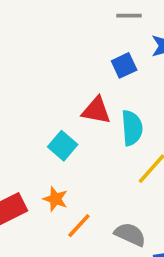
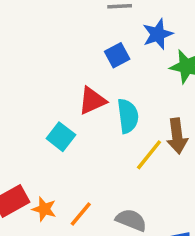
red triangle: (96, 110) -> (92, 101), turned -32
orange star: (55, 199) -> (44, 209), moved

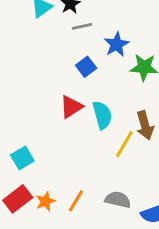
cyan square: (61, 137) -> (22, 158), moved, turned 30
orange star: (44, 209) -> (45, 201), turned -30

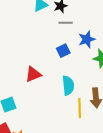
red triangle: (71, 107) -> (33, 74), moved
yellow line: (124, 144) -> (80, 108), turned -42

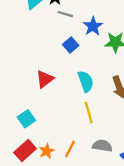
gray line: (66, 23) -> (65, 14), turned 32
yellow line: (80, 108) -> (89, 113), moved

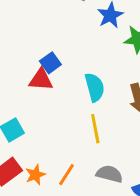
blue square: (71, 45) -> (50, 63), moved
red triangle: (45, 79) -> (41, 80), turned 36

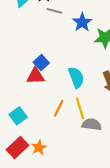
gray semicircle: (109, 174) -> (92, 124), moved
orange line: (66, 175) -> (59, 108), moved

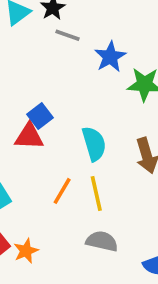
gray semicircle: (92, 124) -> (102, 241), moved

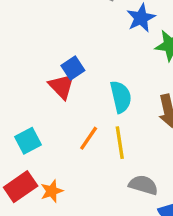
red triangle: (29, 136) -> (62, 86), turned 40
gray semicircle: (102, 241) -> (143, 185), moved

